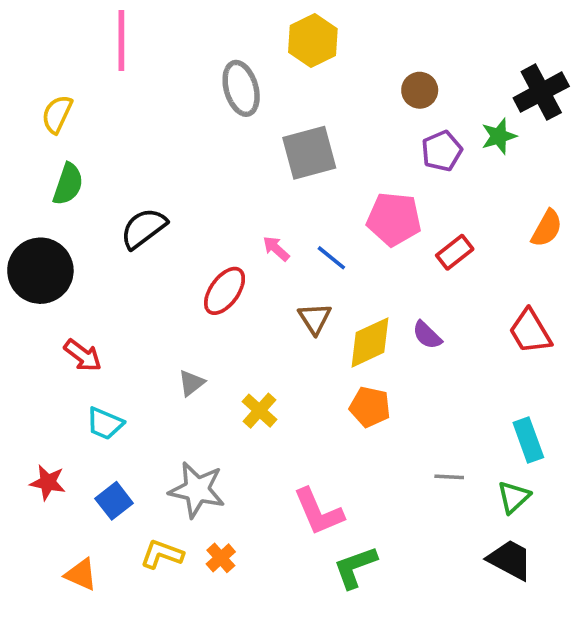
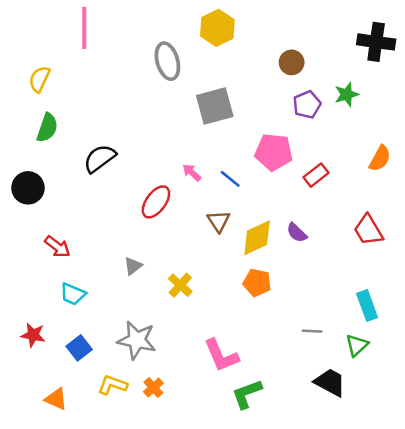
black cross: (541, 92) -> (376, 42), moved, turned 36
black circle: (40, 271) -> (28, 188), size x0.7
black trapezoid: (510, 560) -> (330, 382), moved

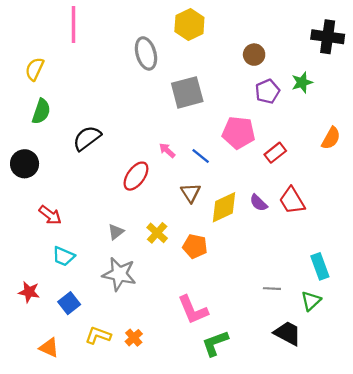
red trapezoid: (368, 230) -> (292, 201), moved
orange pentagon: (257, 283) -> (195, 246), moved
yellow cross: (180, 285) -> (157, 233), moved
gray star: (137, 340) -> (119, 274), moved

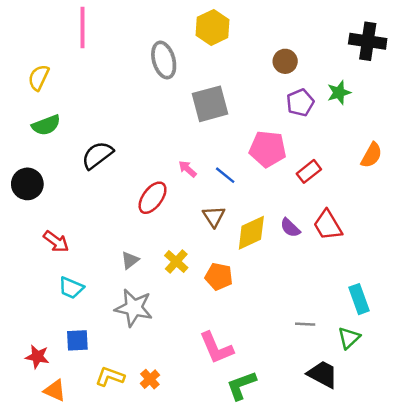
green semicircle: (41, 111) -> (46, 125), turned 50
red star: (29, 292) -> (37, 357), moved
blue square: (69, 303) -> (77, 340), turned 35

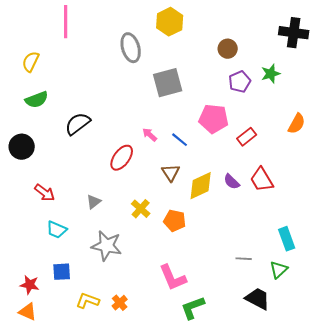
gray triangle: (130, 260) -> (94, 202), moved
orange triangle: (55, 390) -> (28, 312), moved

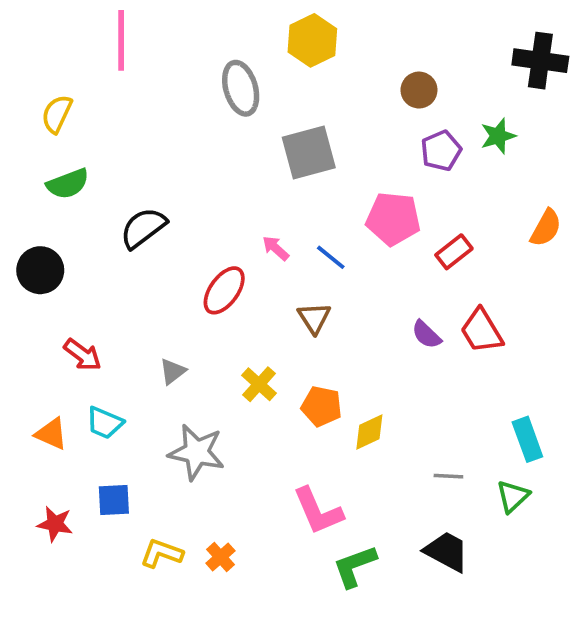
yellow diamond: (201, 186) -> (369, 432), moved, size x0.7
black trapezoid: (258, 299) -> (447, 551), moved
orange triangle: (28, 312) -> (51, 434), moved

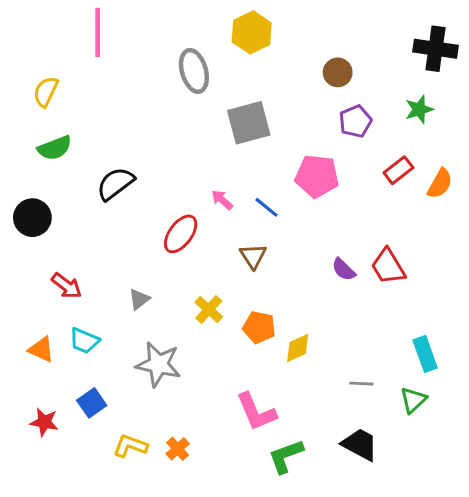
green star: (498, 136) -> (419, 109), moved
red rectangle: (454, 252) -> (398, 170), moved
blue square: (114, 500) -> (92, 403), turned -32

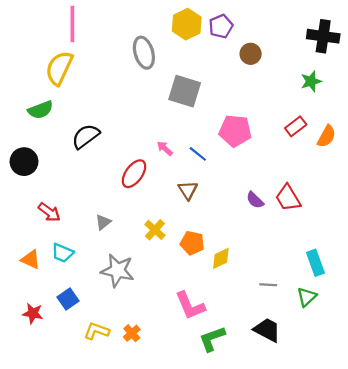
yellow semicircle: (46, 92) -> (59, 68), moved, size x1.5
purple pentagon: (355, 121) -> (221, 26), moved
gray square: (249, 123) -> (185, 91), turned 32

